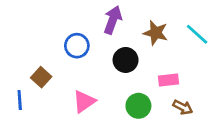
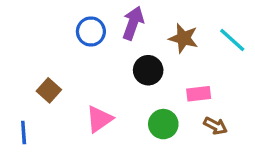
blue circle: (77, 46) -> (91, 31), moved
blue line: (20, 100) -> (24, 133), moved

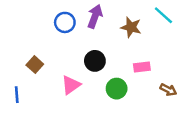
cyan line: (232, 40) -> (163, 15), moved
black circle: (148, 70) -> (95, 61), moved
brown arrow: (215, 126) -> (168, 90), moved

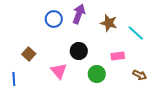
cyan line: (163, 15) -> (136, 33), moved
pink triangle: (71, 85) -> (59, 71), turned -36

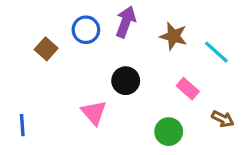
brown square: (29, 54) -> (46, 49), moved
pink rectangle: (118, 56) -> (188, 89), turned 48
green circle: (97, 74) -> (169, 132), moved

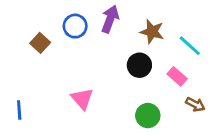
black circle: (126, 81) -> (139, 65), moved
pink rectangle: (188, 89) -> (177, 76), moved

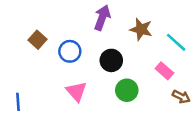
blue circle: (75, 26) -> (70, 51), moved
black circle: (139, 65) -> (111, 60), moved
green circle: (148, 116) -> (127, 90), moved

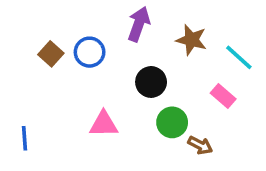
blue circle: (70, 51) -> (90, 52), moved
pink triangle: (76, 91) -> (104, 124), turned -50
brown arrow: (181, 97) -> (200, 145), moved

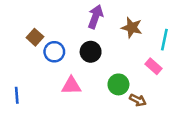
blue circle: (90, 52) -> (54, 52), moved
cyan line: (239, 57) -> (164, 40), turned 60
black circle: (151, 82) -> (91, 52), moved

